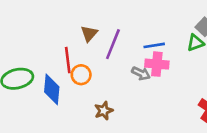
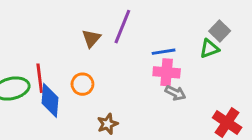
purple line: (113, 44) -> (122, 27), moved
red line: (68, 60) -> (40, 78), moved
gray arrow: (141, 73) -> (175, 93), moved

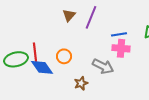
brown triangle: (91, 38) -> (69, 15), moved
gray arrow: (175, 93) -> (103, 66), moved, size x1.5
blue diamond: (50, 100) -> (42, 67), turned -40

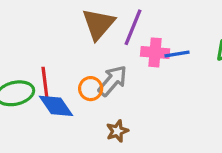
brown triangle: (69, 15) -> (98, 24), size x1.6
pink cross: (121, 48) -> (155, 52), moved
gray arrow: (103, 66) -> (113, 81), moved, turned -75

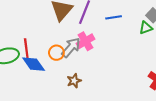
pink cross: (155, 52) -> (86, 41), moved, turned -36
blue line: (177, 54) -> (114, 17), moved

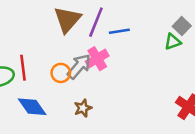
blue line: (114, 17) -> (119, 31), moved
blue diamond: (34, 64) -> (32, 107), moved

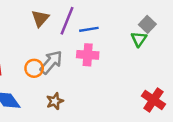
brown triangle: (67, 20) -> (40, 18), size x0.7
green triangle: (173, 42) -> (139, 39), turned -35
pink cross: (97, 59) -> (88, 55), moved, turned 35

